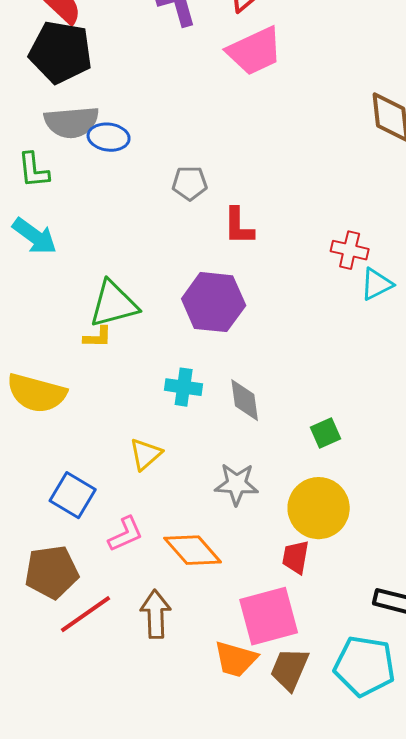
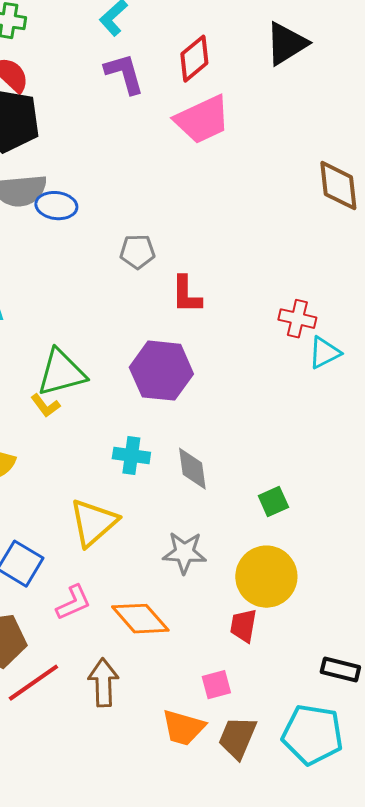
yellow L-shape: (98, 337) -> (45, 406), turned 52
yellow triangle: (146, 454) -> (93, 523), size x1.5
pink square: (269, 616) -> (216, 685), size x0.5

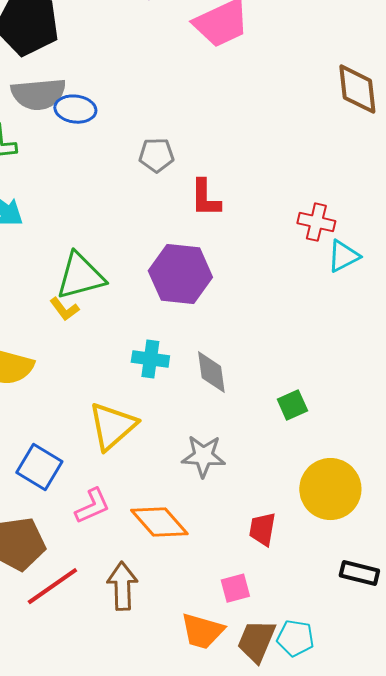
yellow circle: (266, 577) -> (330, 489), moved
cyan pentagon: (312, 735) -> (295, 638), moved, size x0.6

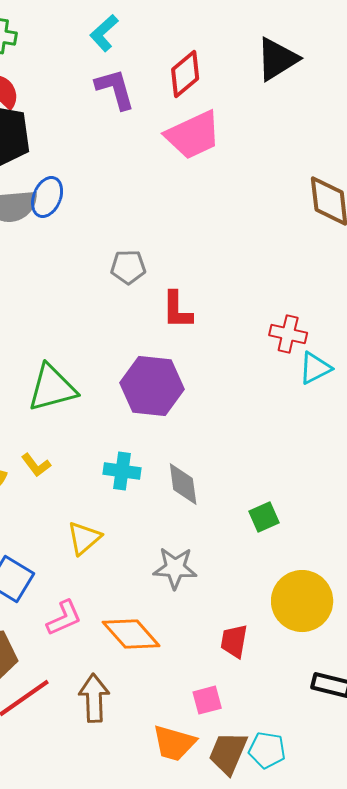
blue ellipse: (75, 109) -> (47, 197), moved, turned -75
yellow L-shape: (64, 309) -> (36, 465), moved
yellow triangle: (112, 426) -> (84, 538), size x0.7

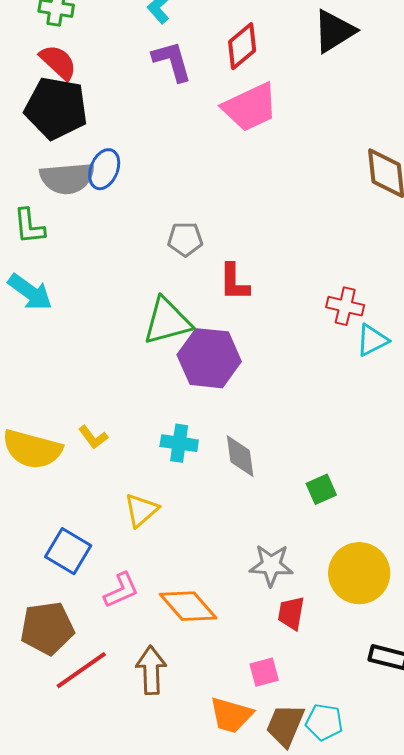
green triangle: (52, 388) -> (167, 321), moved
gray star: (175, 568) -> (271, 565), moved

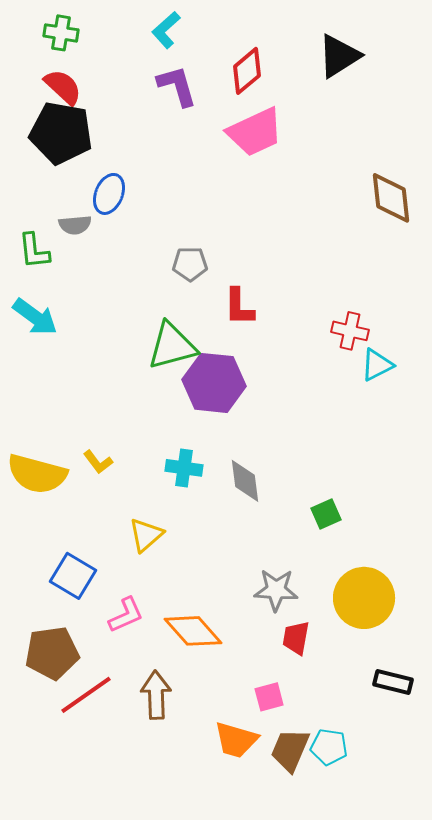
gray semicircle: (67, 178) -> (75, 225), moved, size x0.6

